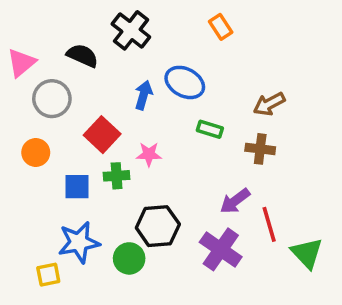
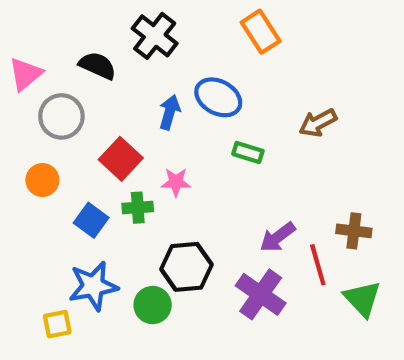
orange rectangle: (221, 27) -> (261, 32), size x1.4
brown cross: (260, 149) -> (354, 231), moved
blue square: (77, 187) -> (91, 220), turned 36

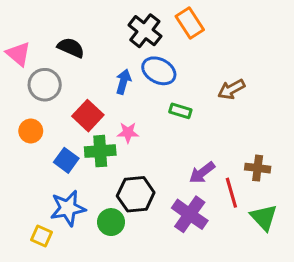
black cross: (155, 36) -> (145, 31), moved
pink triangle: (25, 74) -> (18, 54), turned -40
green cross: (138, 208) -> (100, 151), size x1.4
yellow square: (57, 324) -> (42, 236), turned 35

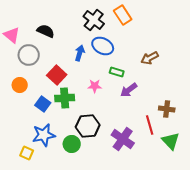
pink star: (128, 133) -> (95, 86), moved
purple arrow: (202, 173) -> (129, 90), moved

